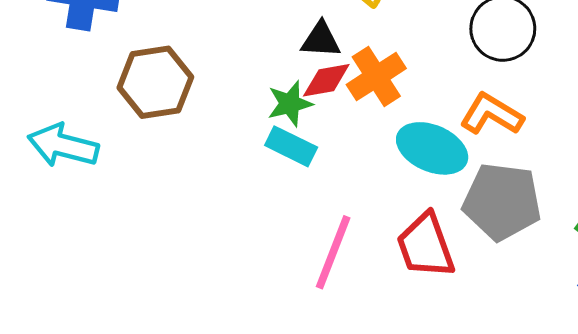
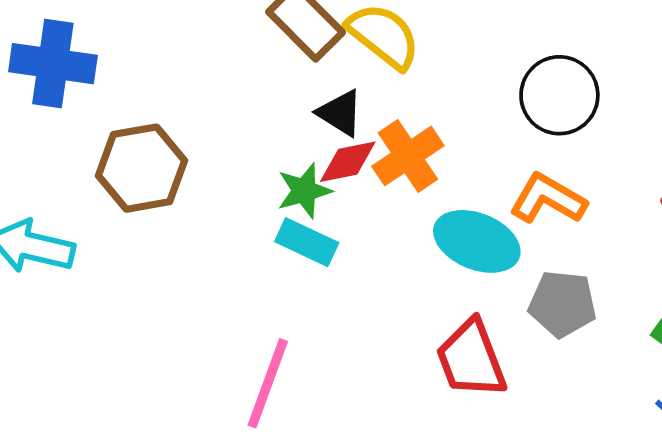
black triangle: (321, 40) -> (340, 113), turned 30
gray pentagon: (502, 202) -> (562, 304), size x0.7
pink line: (333, 252) -> (268, 383), moved

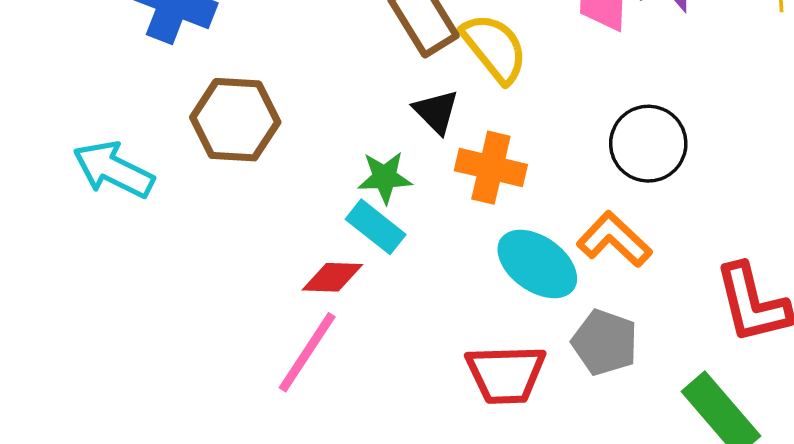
orange cross: (408, 156) -> (491, 168), turned 34
red diamond: (348, 162) -> (332, 277), moved
red trapezoid: (471, 359) -> (506, 374), turned -84

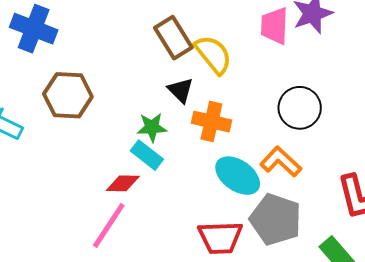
gray pentagon: (605, 342) -> (276, 219), size x1.4

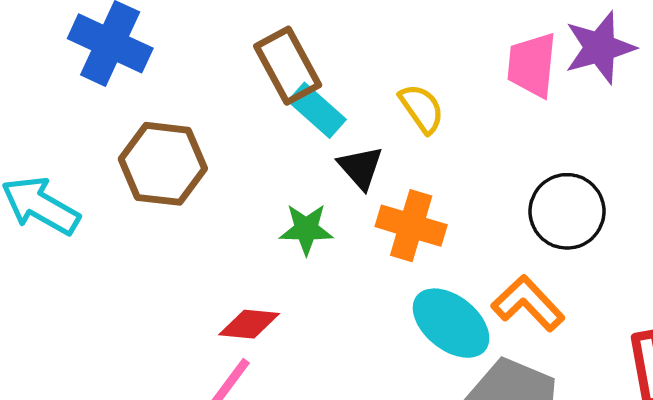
brown rectangle: (173, 38) -> (288, 66), moved
yellow semicircle: (213, 55) -> (422, 109), size x0.7
cyan rectangle: (147, 155) -> (317, 110), moved

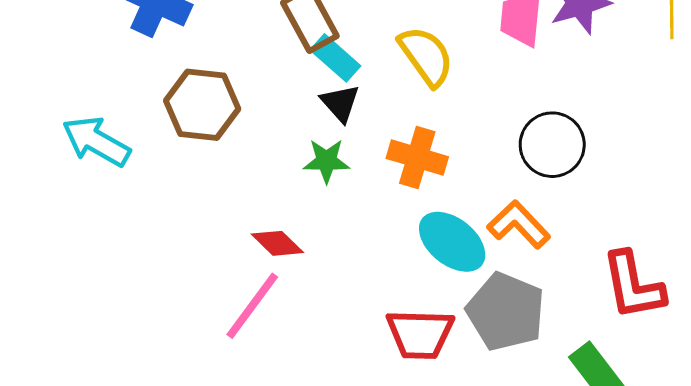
yellow semicircle: (422, 109) -> (426, 56), size x1.4
black triangle: (361, 167) -> (340, 103), moved
red diamond: (249, 324) -> (277, 243), turned 39

